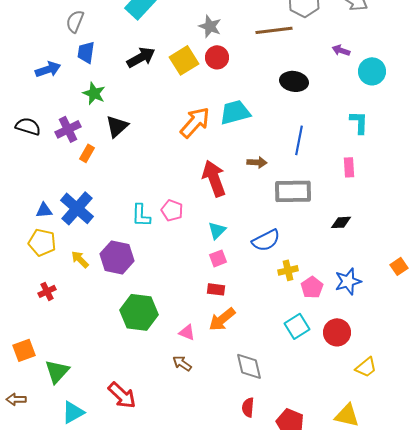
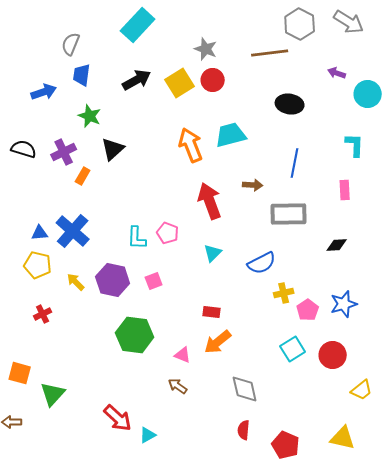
orange arrow: (195, 122) -> (191, 145), turned -64
pink square: (218, 258) -> (154, 281), moved
orange square: (24, 350) -> (20, 373), turned 35
cyan triangle: (73, 412) -> (148, 435), moved, size x0.7

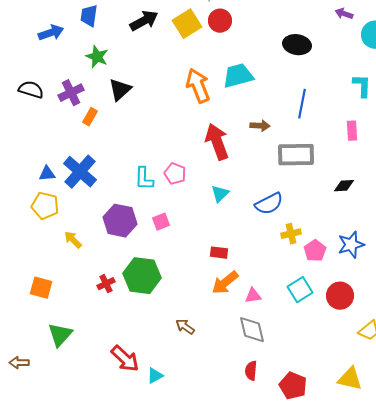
yellow arrow: (76, 282) -> (73, 240), moved
red cross: (43, 314) -> (106, 284), moved
pink triangle: (183, 355) -> (253, 296), moved, turned -30
orange square: (20, 373) -> (41, 288), moved

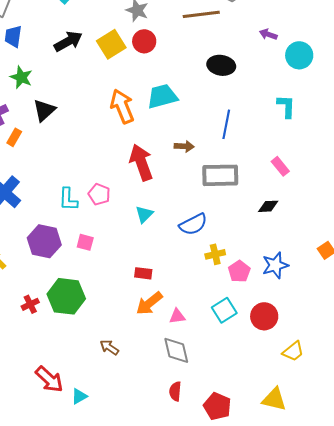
pink rectangle: (352, 131) -> (280, 166), moved, turned -36
pink square: (161, 222) -> (85, 242), turned 36

